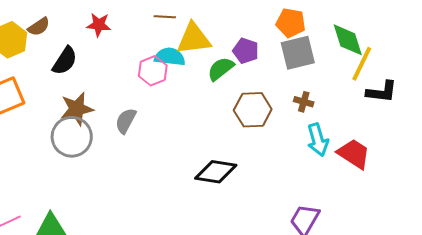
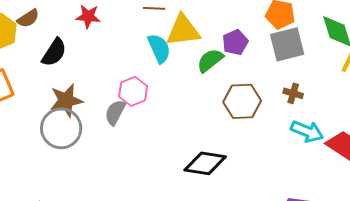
purple pentagon: (246, 51) -> (235, 42), turned 30
cyan semicircle: (170, 57) -> (159, 48), turned 60
pink hexagon: (153, 71) -> (133, 91), moved
cyan arrow: (318, 140) -> (307, 131), turned -52

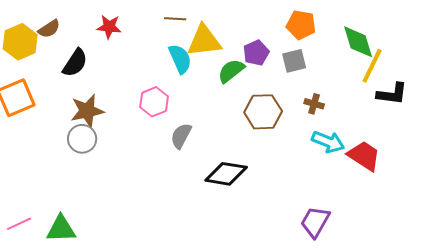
gray square: (287, 44) -> (294, 61), moved, size x0.7
gray semicircle: (115, 112) -> (181, 136), moved
gray circle: (61, 128) -> (82, 139), size x0.7

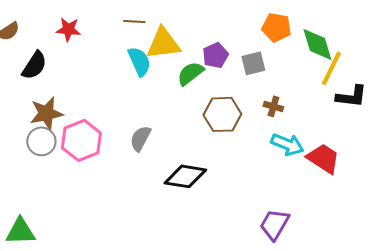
orange pentagon: (301, 25) -> (276, 27), moved
pink hexagon: (154, 102) -> (81, 140), moved, size x1.4

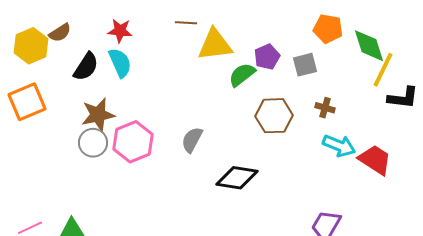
cyan semicircle: (139, 61) -> (120, 63), moved

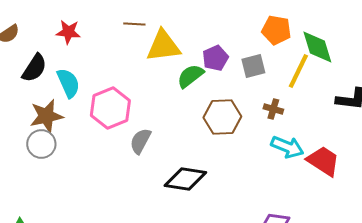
cyan semicircle: (120, 63) -> (68, 83), moved
yellow line: (383, 70) -> (298, 71), moved
pink hexagon: (133, 142) -> (110, 108), moved

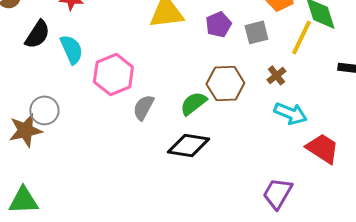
green semicircle: (190, 76) -> (193, 103), moved
brown cross: (273, 109) -> (276, 75), turned 36
brown star: (46, 116) -> (25, 130), moved
red trapezoid: (323, 161) -> (322, 148), moved

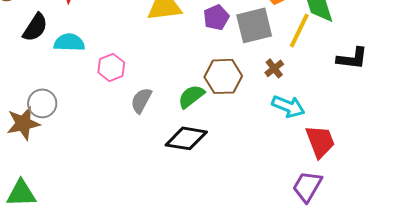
gray square: (256, 32) -> (254, 25), size x1.5
cyan semicircle: (71, 49) -> (69, 42), turned -64
pink hexagon: (113, 74) -> (111, 67), size x0.7
red trapezoid: (322, 148) -> (320, 141), turned 36
purple trapezoid: (277, 193) -> (307, 186), moved

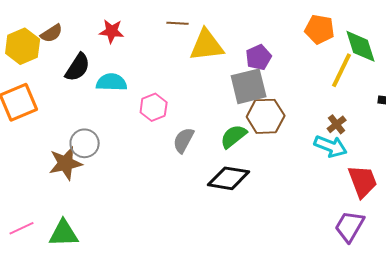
gray square: (254, 25) -> (249, 86), moved
brown cross: (274, 68) -> (337, 124), moved

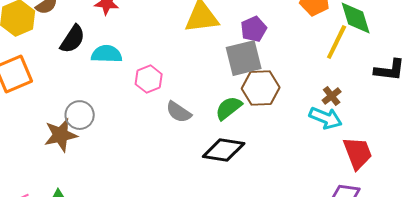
gray semicircle: (184, 140) -> (179, 112), turned -84

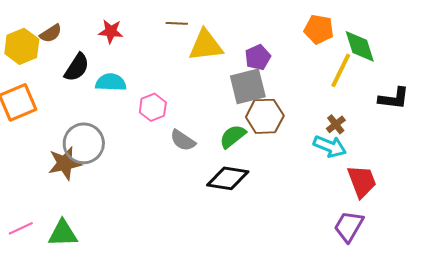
gray circle: (80, 115) -> (84, 143), size x1.4

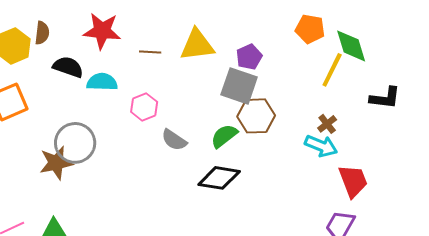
brown line: (177, 23) -> (150, 52), moved
red star: (111, 31) -> (102, 31), size x1.5
brown semicircle: (51, 33) -> (42, 33), turned -50
black semicircle: (77, 67) -> (68, 67), turned -104
gray square: (248, 86) -> (239, 86), turned 33

